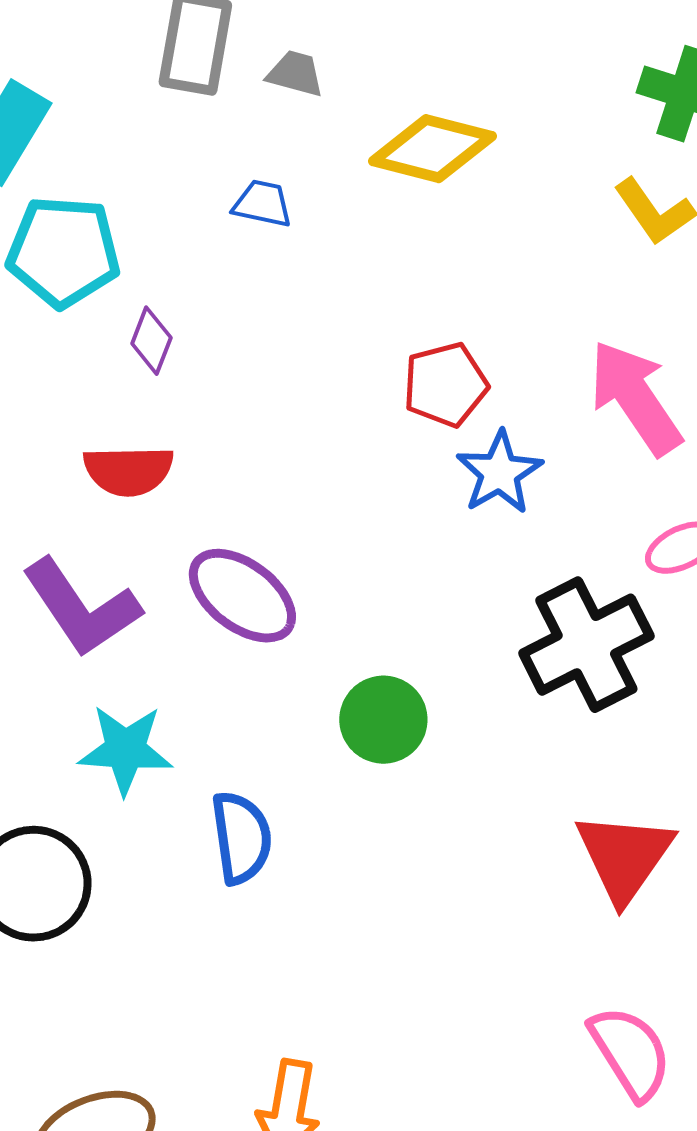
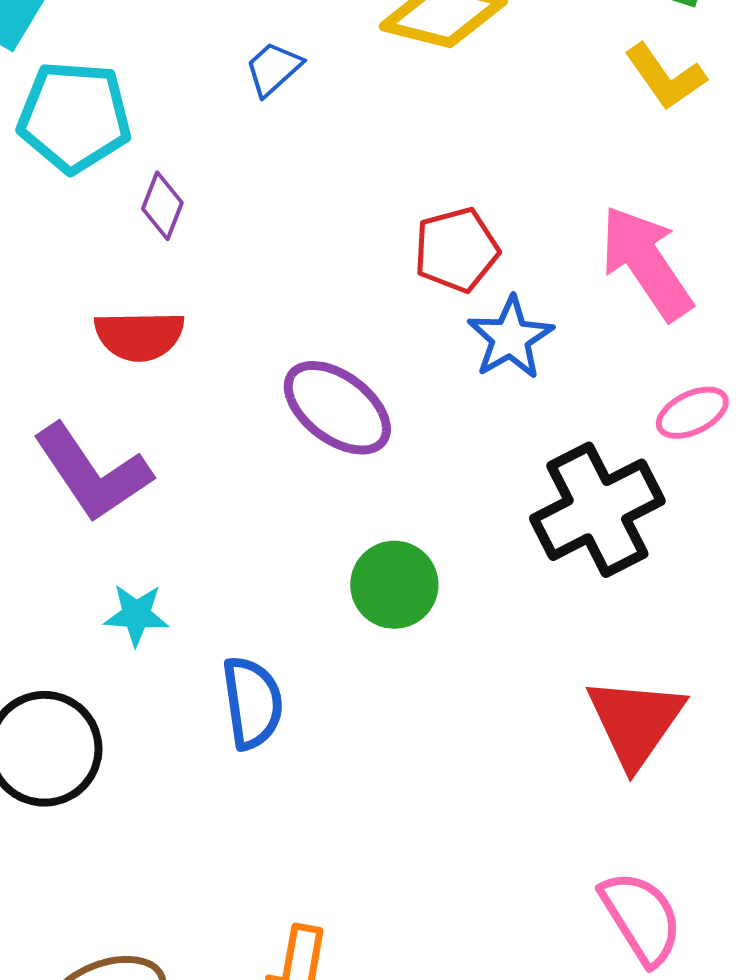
blue trapezoid: (262, 204) -> (273, 69), turned -54
purple ellipse: (242, 596) -> (337, 408), moved
cyan star: (125, 750) -> (136, 615), size x0.7

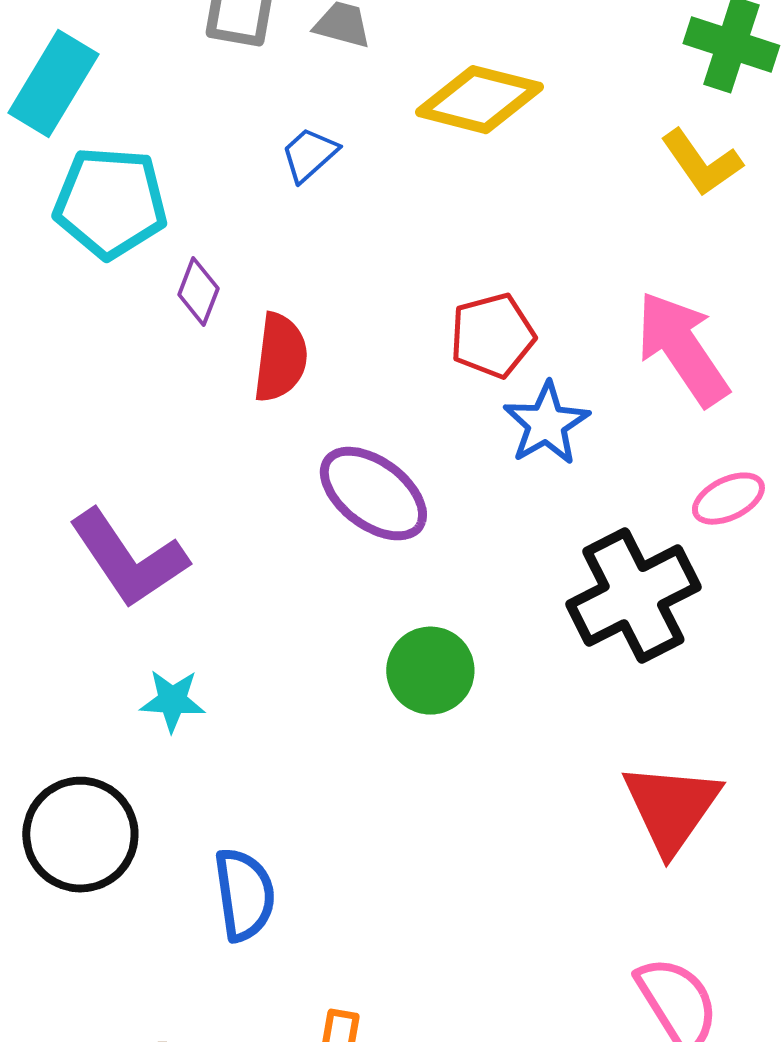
red semicircle: (139, 336) -> (280, 358), moved, turned -82
blue semicircle: (252, 703) -> (244, 895), moved

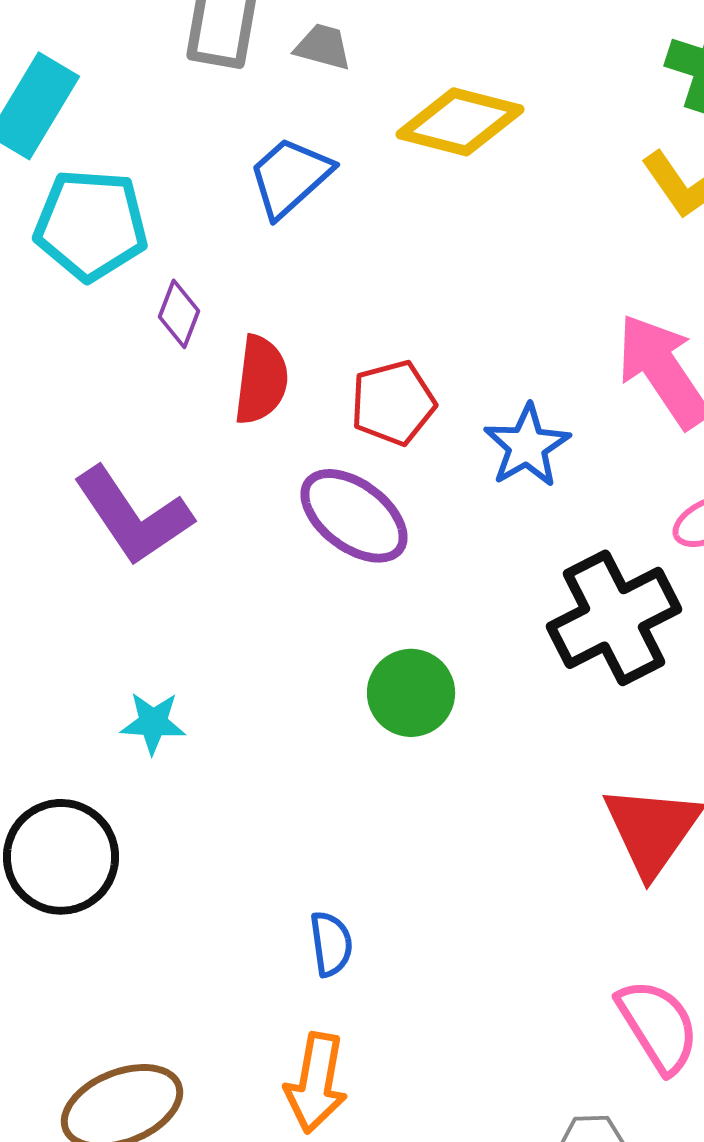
blue trapezoid: (309, 155) -> (290, 177), size x1.5
red pentagon: (492, 336) -> (393, 403), moved
purple L-shape: (128, 559) -> (133, 516), moved
blue semicircle: (244, 895) -> (331, 944), moved, size x0.7

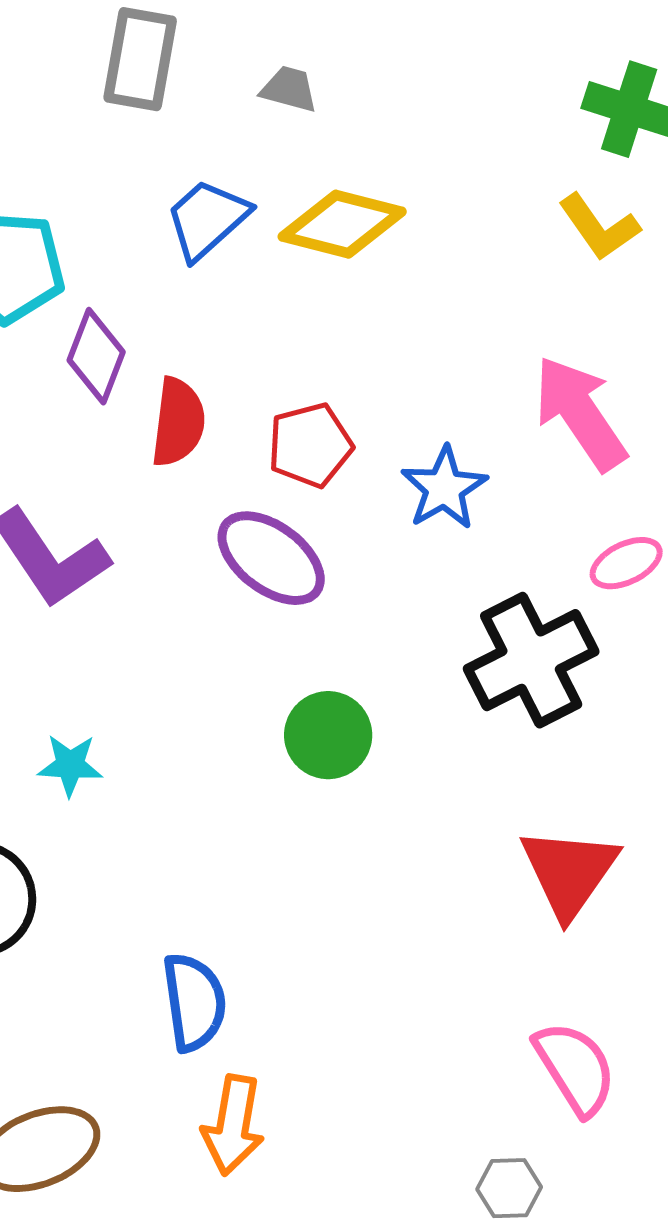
gray trapezoid: (323, 47) -> (289, 89), moved
yellow diamond: (460, 122) -> (342, 224), moved
purple diamond: (179, 314) -> (96, 356), size x1.4
blue semicircle: (331, 944) -> (194, 1002), moved, size x1.5

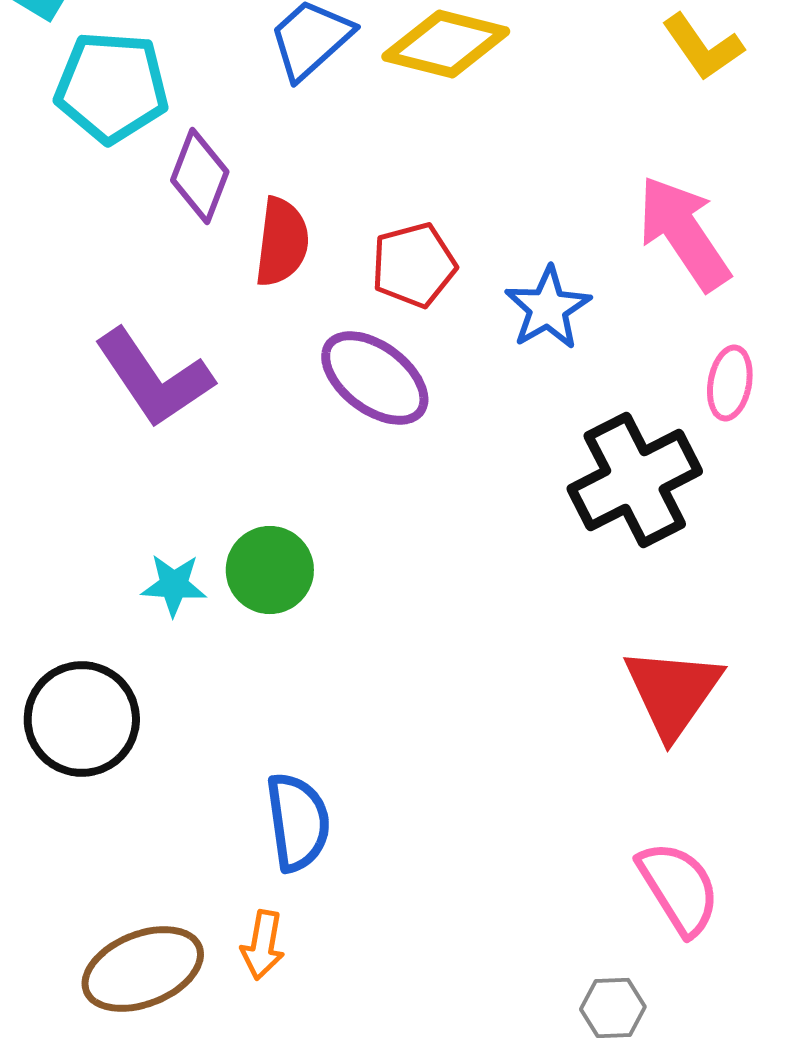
pink ellipse: (626, 563) -> (730, 383), turned -54
green circle: (328, 735) -> (270, 570), moved
orange arrow: (233, 1125) -> (263, 945), moved, size x0.7

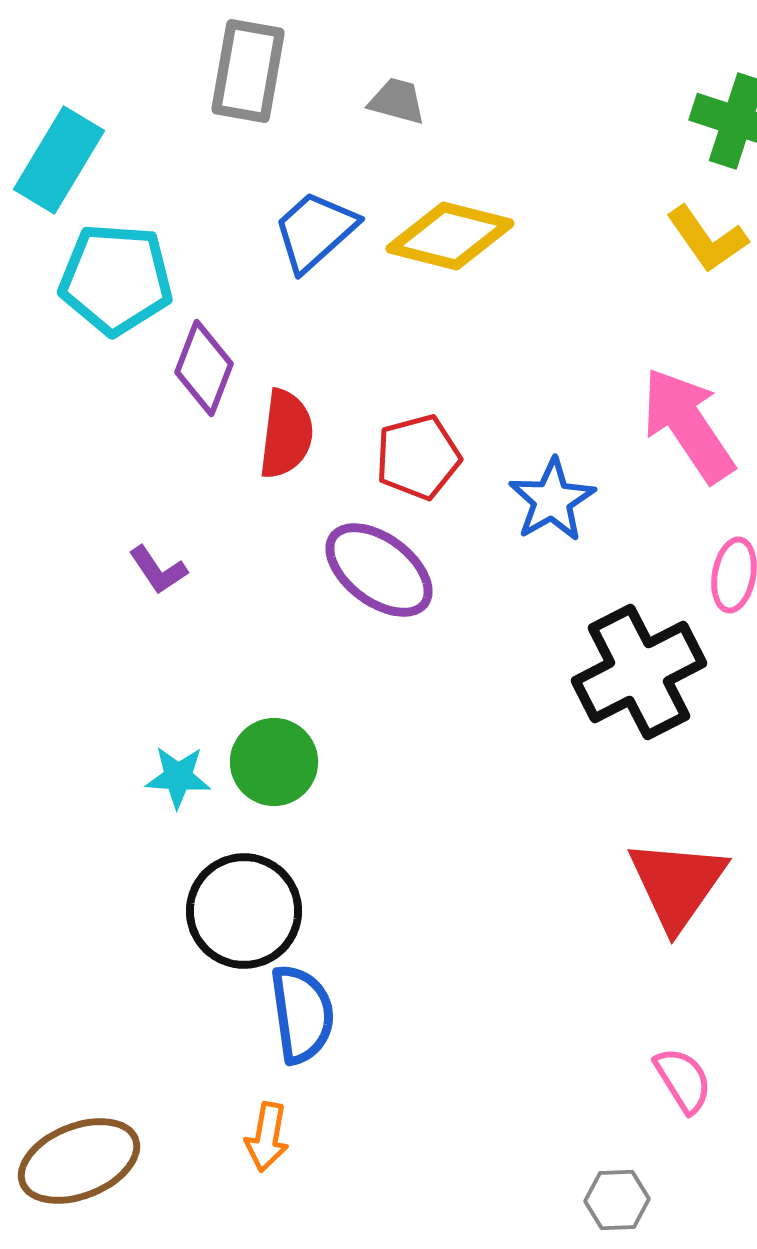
purple L-shape: (154, 378) -> (158, 570), size x0.5
black circle: (82, 719) -> (244, 911), moved
pink semicircle: (679, 888) -> (683, 1080), size x0.7
brown ellipse: (143, 969) -> (79, 1161), moved

